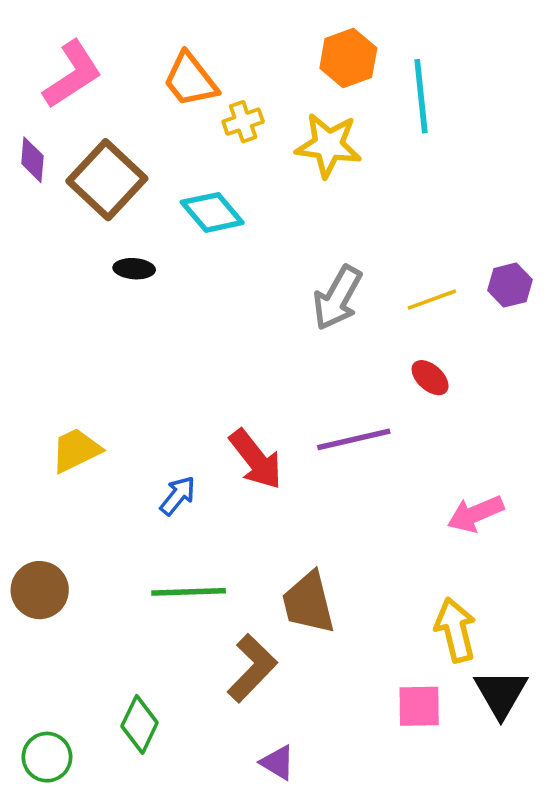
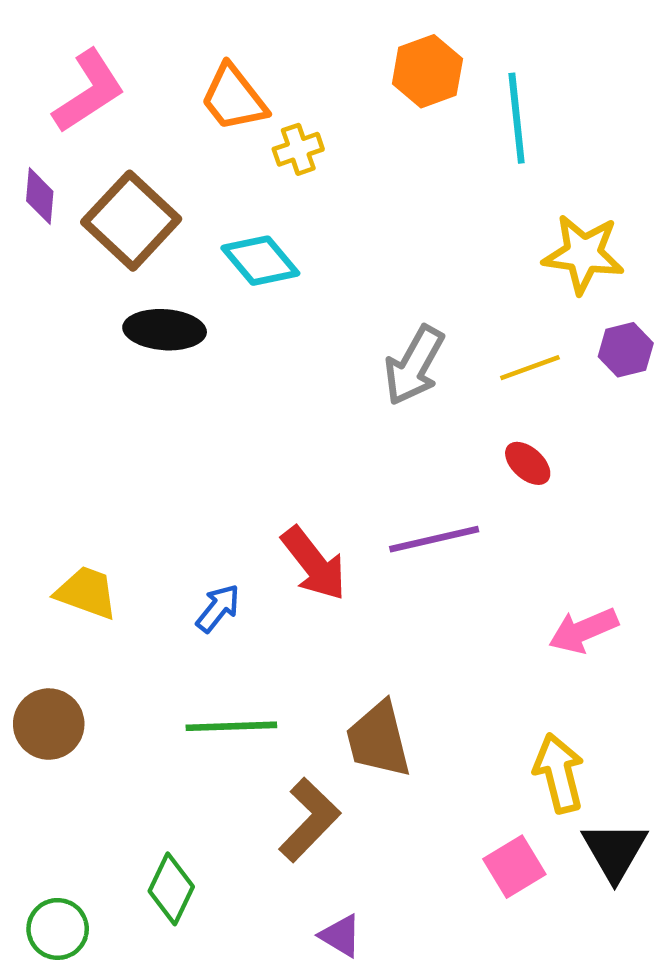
yellow star: (328, 145) -> (583, 254), moved
black ellipse: (134, 269) -> (165, 330), size x1.6
yellow trapezoid: (76, 450) -> (87, 593), moved, turned 46
pink square: (419, 706) -> (514, 867), turned -30

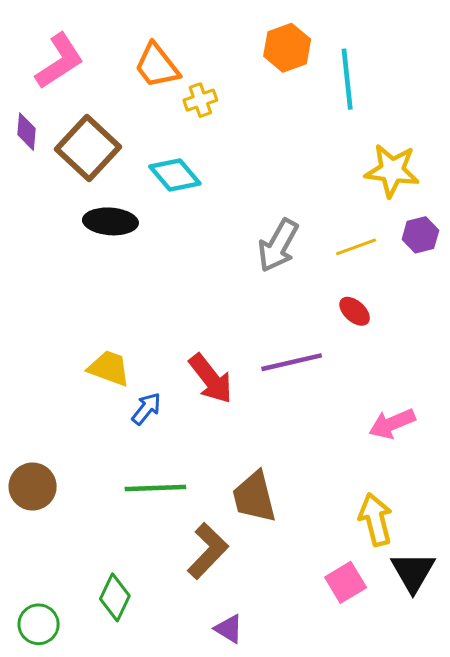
yellow trapezoid: (87, 593) -> (109, 368), moved

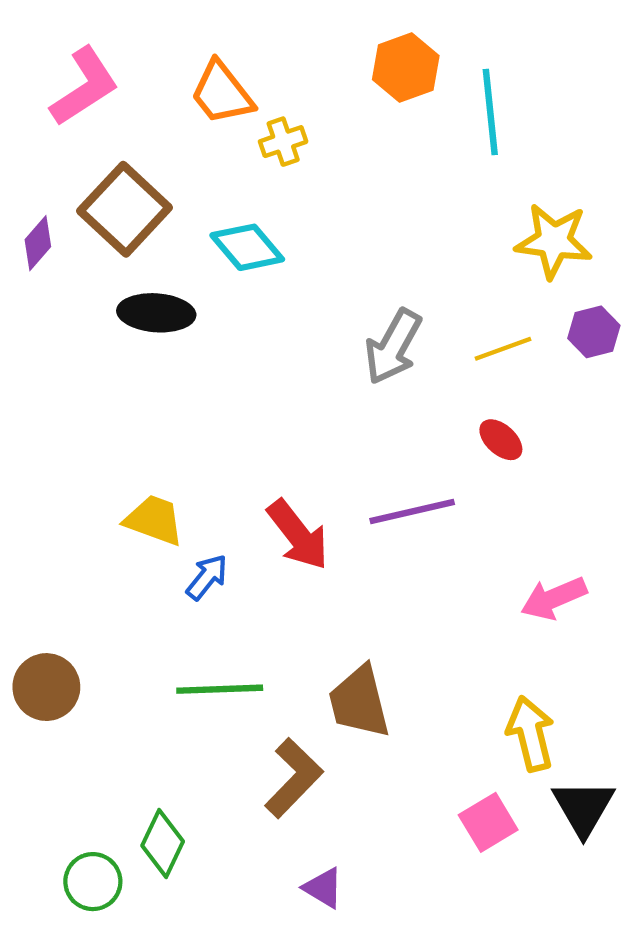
purple diamond: (27, 132) -> (38, 243), moved, turned 36
green circle: (39, 624) -> (93, 882), moved

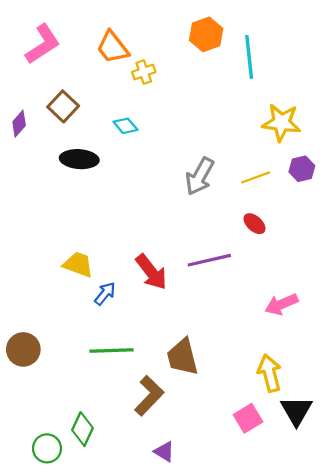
brown square: (125, 209) -> (63, 106), size x0.7
cyan diamond: (247, 247) -> (125, 126), size x0.7

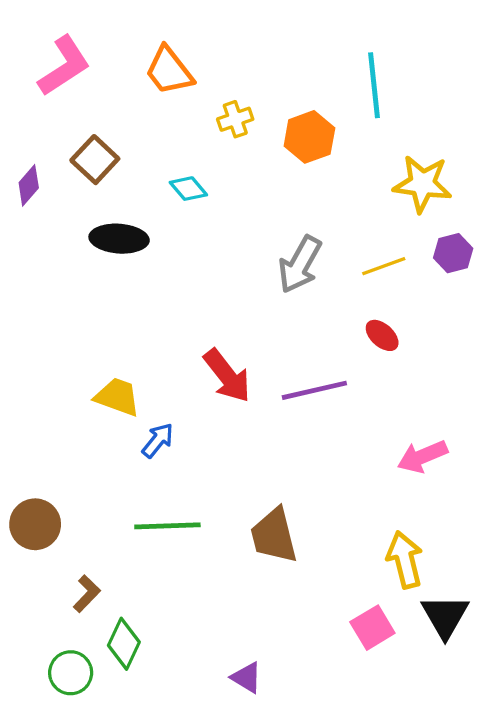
orange hexagon: (206, 34) -> (309, 137), moved
yellow cross: (144, 72) -> (235, 119), moved
red arrow: (151, 272) -> (227, 376), moved
brown L-shape: (149, 396) -> (87, 594), moved, size x0.6

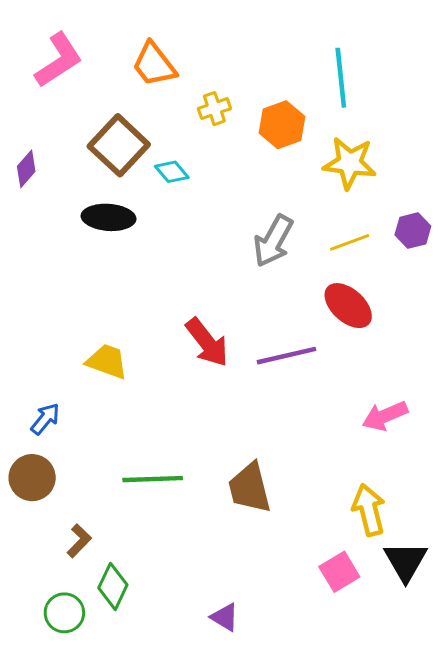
brown square: (95, 160) -> (119, 145), moved, size x1.4
yellow star: (422, 184) -> (350, 163), moved
red ellipse: (382, 335) -> (348, 306), size x1.6
blue arrow: (158, 440) -> (45, 419), moved

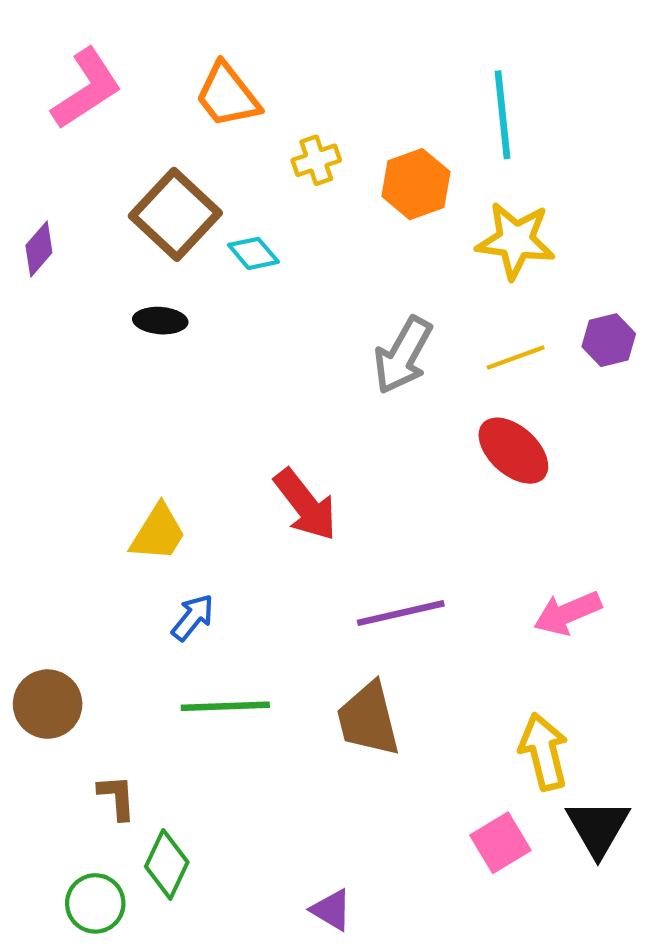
black ellipse: (109, 217) -> (160, 321), size x0.7
purple line: (286, 356) -> (401, 613), moved
yellow trapezoid: (107, 361) -> (158, 533), turned 102
blue arrow: (45, 419) -> (193, 617), moved
brown L-shape: (79, 541) -> (117, 797), turned -48

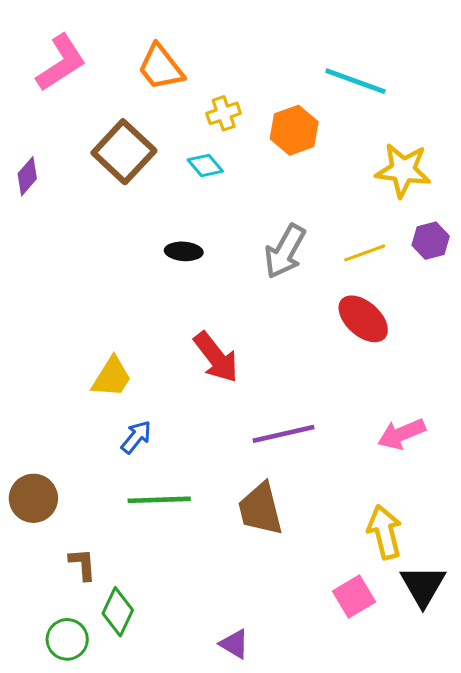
cyan line: (503, 115) -> (355, 81), turned -64
yellow star: (516, 240) -> (403, 170), moved
cyan diamond: (253, 253) -> (205, 166), moved
black ellipse: (160, 321) -> (184, 251), moved

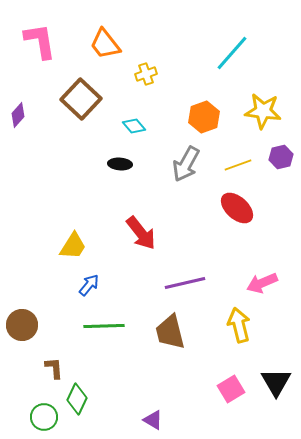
pink L-shape: (61, 63) -> (40, 41), turned -66
cyan line: (355, 81) -> (232, 53), turned -69
orange hexagon: (294, 130) -> (204, 117), moved
cyan diamond: (205, 166) -> (134, 126), moved
yellow arrow: (385, 532) -> (239, 325), moved

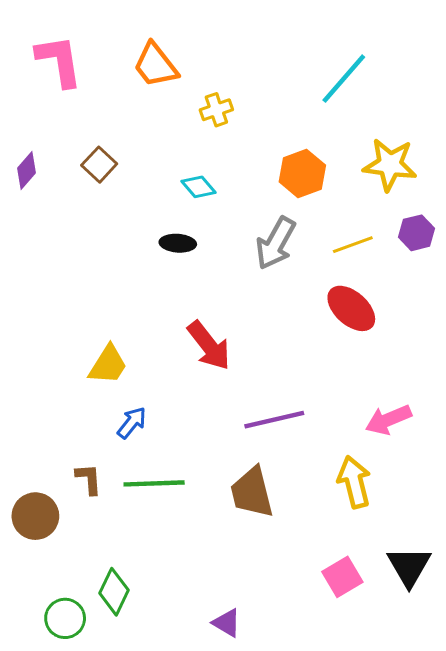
brown square: (81, 99) -> (99, 165), moved, size x0.6
brown circle: (22, 325) -> (35, 516), moved
brown L-shape: (54, 368) -> (89, 479), moved

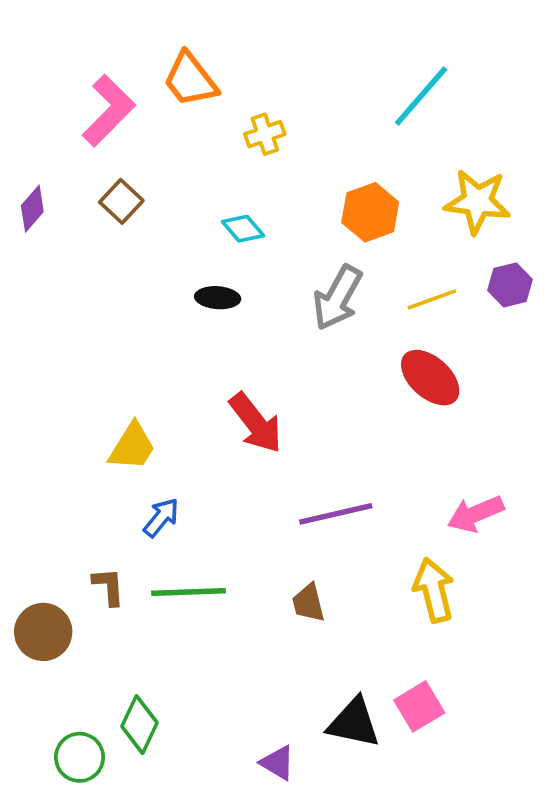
pink L-shape: (59, 61) -> (109, 111), moved, turned 54
brown trapezoid: (252, 492) -> (308, 603), size x0.6
black triangle: (409, 566) -> (354, 723), moved, turned -48

